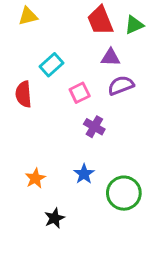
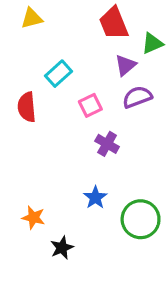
green triangle: (134, 25) -> (152, 43), moved
purple triangle: (111, 57) -> (125, 65), turned -42
orange star: (35, 178) -> (33, 218), moved, turned -30

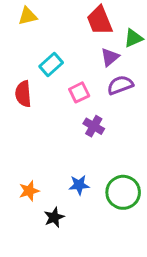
blue star: (95, 197) -> (79, 185), moved, turned 30
orange star: (33, 218) -> (29, 191), turned -30

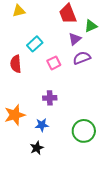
purple cross: (94, 126) -> (50, 98), moved, turned -32
blue star: (79, 185) -> (42, 125), moved
orange star: (29, 191) -> (15, 115), moved, size x1.5

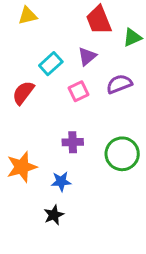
purple triangle: (75, 39) -> (87, 56), moved
red semicircle: (16, 64) -> (23, 93), turned 42
green circle: (84, 131) -> (122, 154), moved

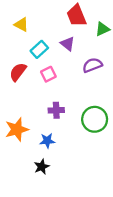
yellow triangle: (28, 16) -> (21, 25), moved, turned 42
purple triangle: (87, 56) -> (68, 44), turned -42
pink square: (78, 91) -> (48, 74), moved

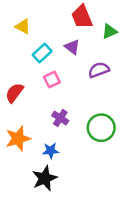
red semicircle: (18, 72) -> (14, 93), moved
purple cross: (56, 110) -> (60, 118), turned 35
black star: (42, 167) -> (45, 178), size x1.5

